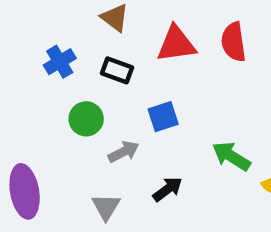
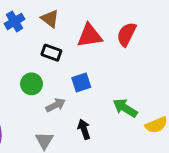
red semicircle: (233, 42) -> (127, 34), turned 35
blue cross: (60, 62) -> (15, 21), moved
black arrow: (167, 189) -> (84, 129), turned -72

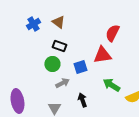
red triangle: (90, 36) -> (102, 55), moved
green circle: (32, 84) -> (52, 64), moved

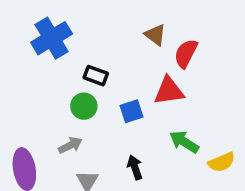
brown triangle: (58, 22) -> (155, 35), moved
blue cross: (33, 24) -> (52, 38), size x1.6
gray arrow: (62, 83) -> (70, 145), moved

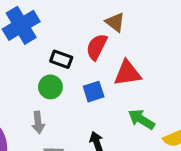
red semicircle: (186, 53) -> (97, 47), moved
gray arrow: (70, 145) -> (38, 122), turned 110

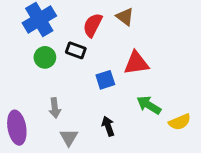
red semicircle: (97, 47) -> (93, 25), moved
green circle: (50, 87) -> (45, 57), moved

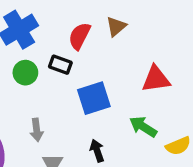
brown triangle: (125, 17) -> (116, 26), turned 42
red triangle: (136, 63) -> (156, 79), moved
blue square: (105, 80) -> (94, 98), size x1.5

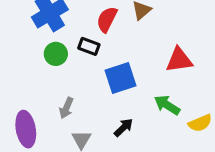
gray arrow: (37, 130) -> (66, 108), turned 30
black arrow: (97, 151) -> (123, 128), turned 65

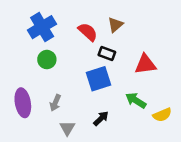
red semicircle: (107, 19) -> (88, 32), turned 105
black rectangle: (89, 46) -> (107, 54), moved
purple ellipse: (26, 129) -> (23, 103), moved

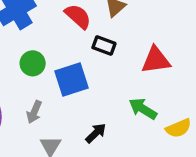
green circle: (47, 60) -> (33, 63), moved
blue square: (99, 79) -> (71, 80), moved

